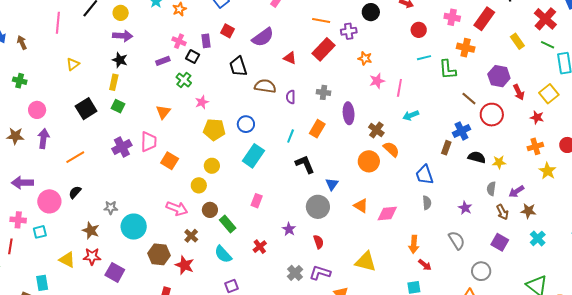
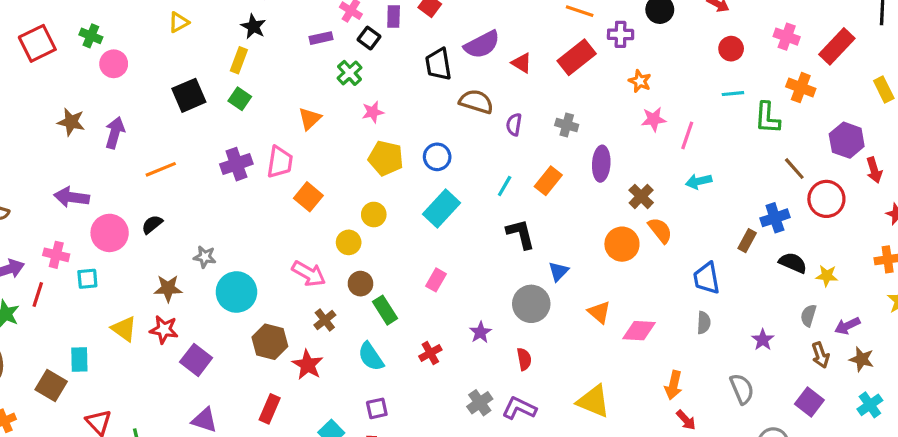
purple semicircle: (263, 37) -> (482, 45), moved
pink circle: (37, 110) -> (114, 64), moved
brown star: (91, 231) -> (168, 288), turned -30

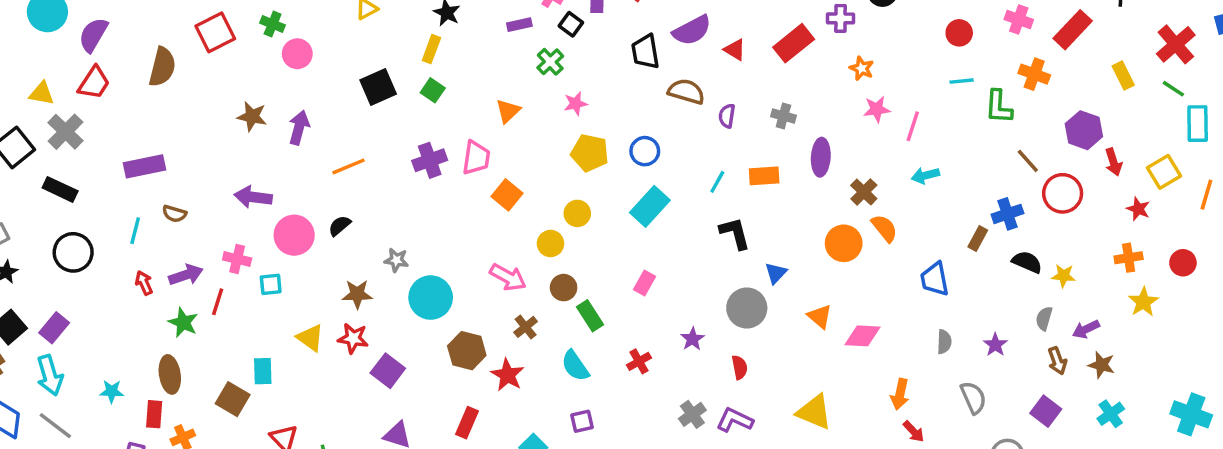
orange rectangle: (548, 181) -> (764, 176), turned 48
gray semicircle: (704, 323) -> (944, 342), moved

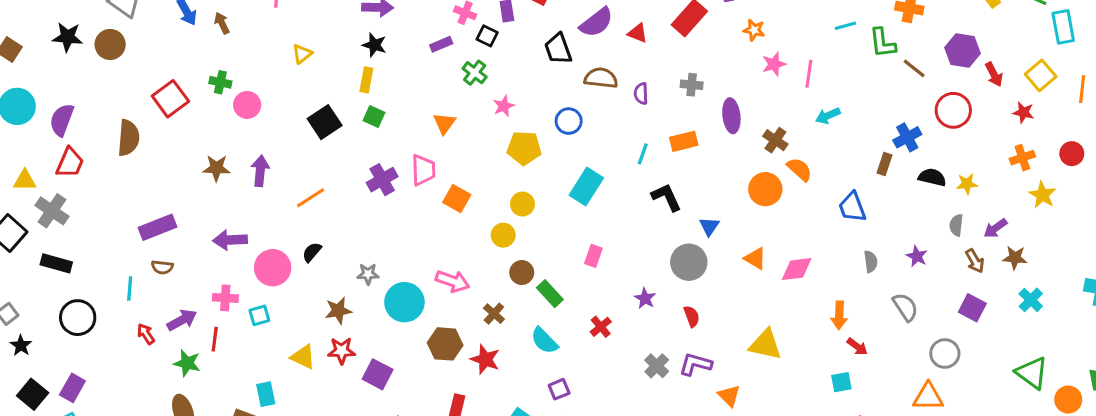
blue circle: (645, 151) -> (569, 121), moved
brown line: (1028, 161) -> (914, 68), moved
purple rectangle: (145, 166) -> (157, 227), moved
pink arrow: (508, 277) -> (452, 281), moved

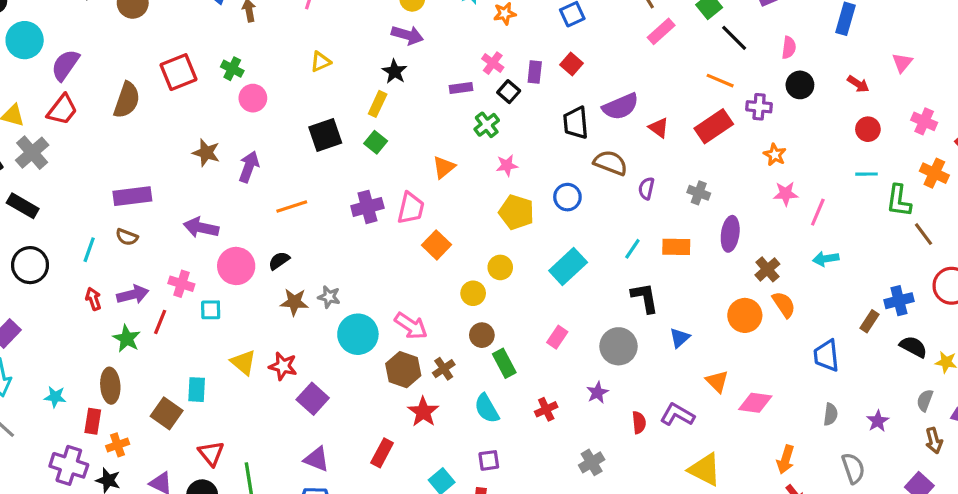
gray circle: (689, 262) -> (618, 346), moved
brown star: (338, 311) -> (294, 302), moved
brown hexagon: (445, 344) -> (403, 370), moved
purple L-shape: (695, 364) -> (677, 415), moved

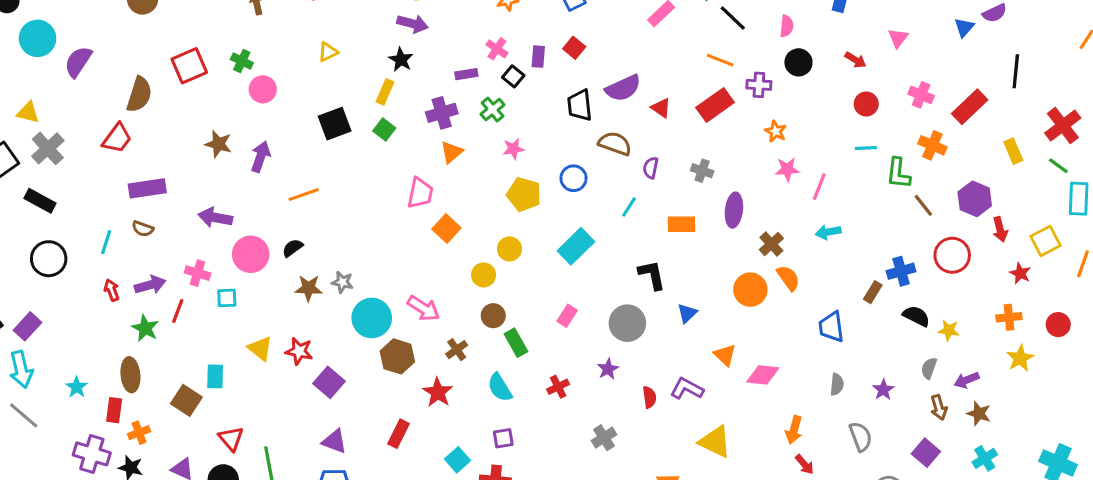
red trapezoid: (62, 110) -> (117, 138), moved
purple cross: (367, 207) -> (442, 113), moved
cyan line: (632, 249) -> (629, 207), moved
brown hexagon: (403, 370) -> (397, 356), moved
cyan star: (55, 397) -> (77, 387), turned 30

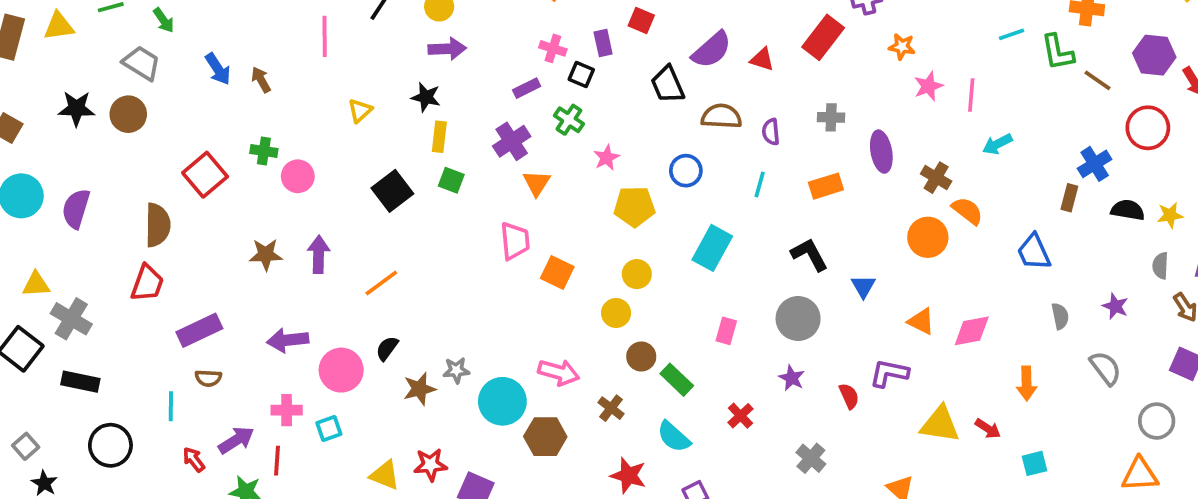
black star: (401, 60) -> (426, 97), moved
red star: (438, 392) -> (628, 475), moved
red arrow: (804, 464) -> (988, 429), moved

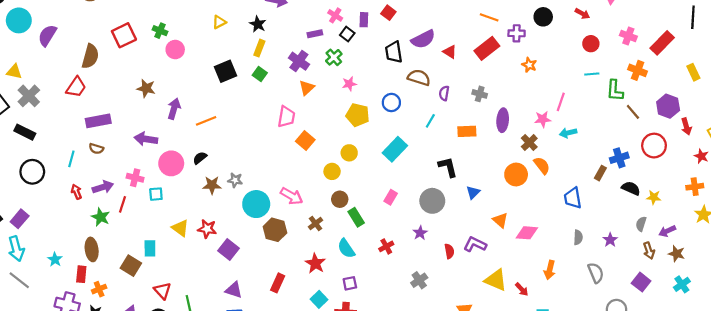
pink star: (928, 86) -> (543, 119), moved
purple cross: (512, 141) -> (299, 61), turned -36
purple arrow: (319, 254) -> (174, 109), moved

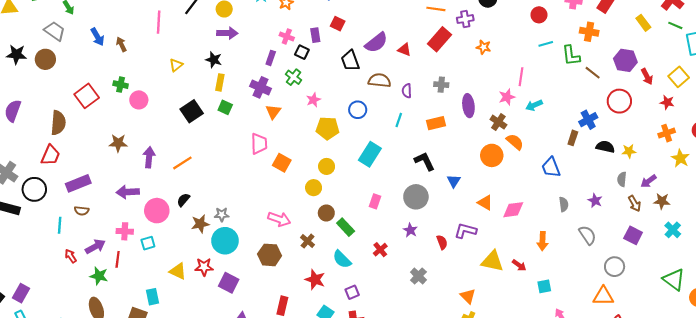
purple rectangle: (315, 34) -> (271, 58), turned -48
black circle: (32, 172) -> (34, 189), moved
cyan circle: (256, 204) -> (225, 241), moved

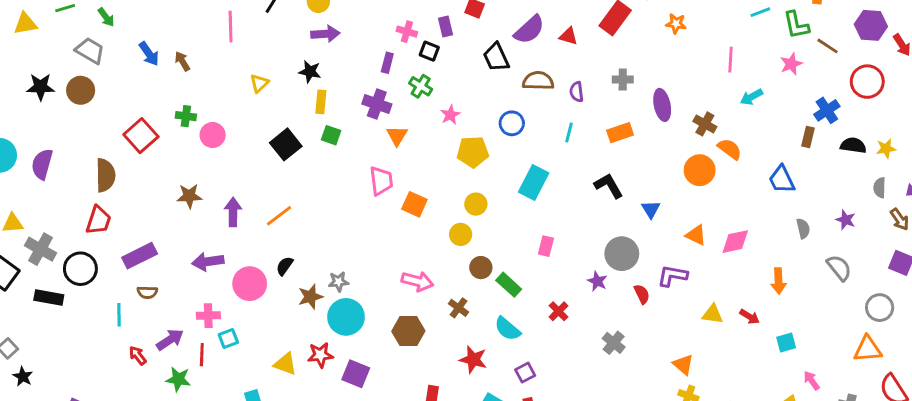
pink star: (507, 97) -> (791, 64), moved
gray circle: (416, 197) -> (622, 254), moved
cyan square: (148, 243) -> (228, 338), moved
yellow triangle: (492, 261) -> (713, 314), size x0.7

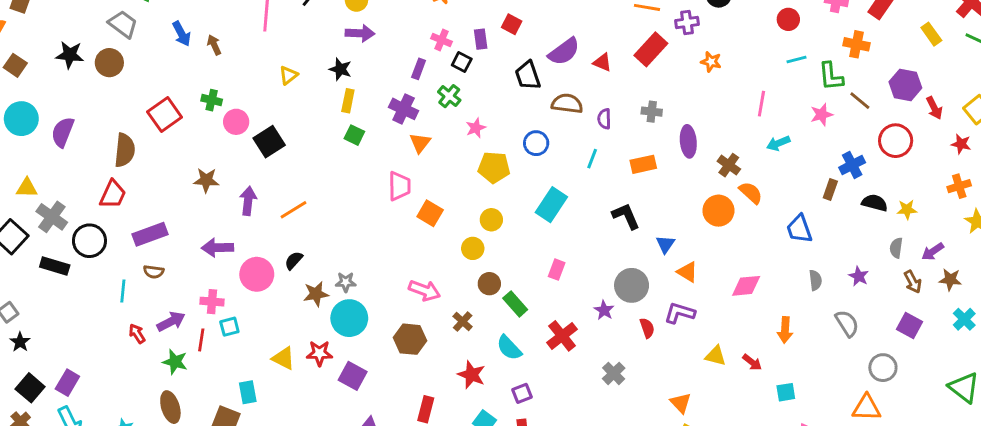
black square: (286, 144) -> (269, 142), moved
orange triangle: (696, 235) -> (687, 272), moved
red cross: (559, 311) -> (562, 336), size x1.5

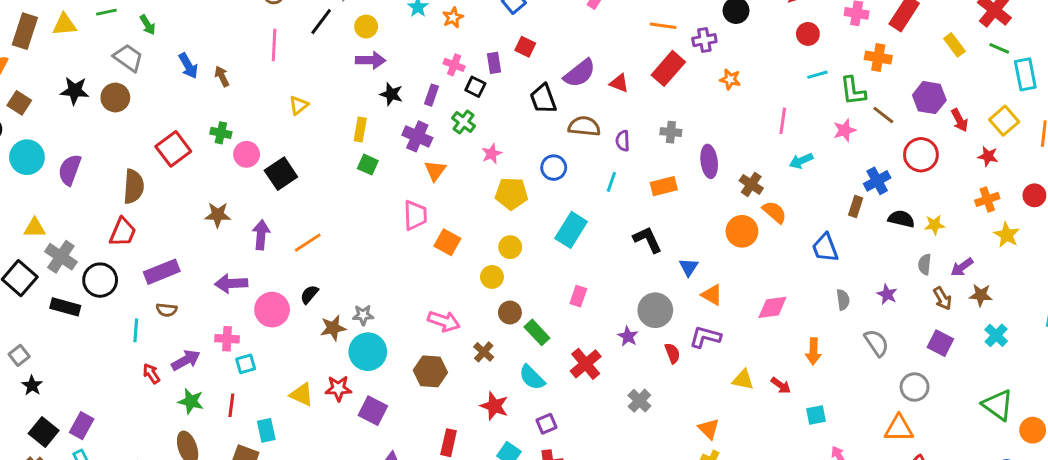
black star: (340, 69) -> (391, 94), moved
red line: (201, 340) -> (231, 405), moved

